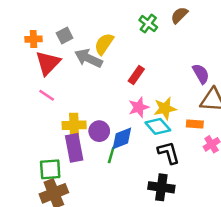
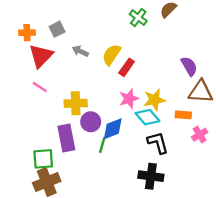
yellow semicircle: (104, 44) -> (112, 55), moved
gray arrow: (88, 58) -> (80, 51), size x0.6
yellow cross: (74, 125) -> (76, 103), moved

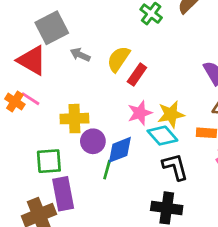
gray square: (57, 29) -> (52, 28), size x1.6
orange cross: (27, 33) -> (15, 102), moved, turned 35
red triangle: (41, 56) -> (32, 60), turned -44
purple rectangle: (66, 138) -> (63, 194), moved
green square: (43, 159) -> (49, 161), moved

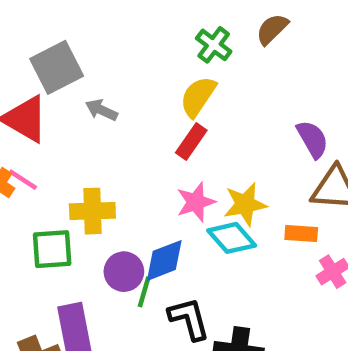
yellow semicircle: (118, 59) -> (198, 97), moved
purple circle: (93, 141) -> (124, 272), moved
green square: (49, 161) -> (52, 249), moved
black L-shape: (175, 167) -> (189, 319), moved

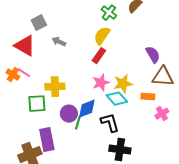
gray square: (57, 67) -> (39, 23), size x0.7
black L-shape: (189, 319) -> (110, 123), moved

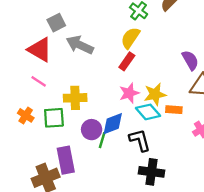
gray arrow: (59, 42) -> (80, 45), size x1.6
orange cross: (13, 75) -> (26, 115), moved
orange rectangle: (148, 97) -> (174, 110), moved

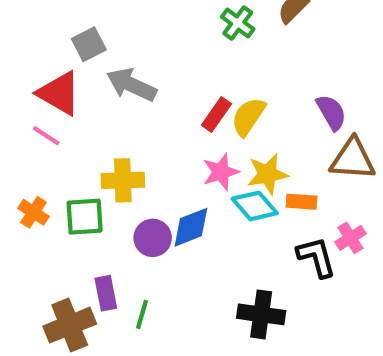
yellow semicircle: (130, 38) -> (248, 117), moved
pink line: (39, 81) -> (46, 136), moved
green line: (102, 140) -> (142, 314), moved
black L-shape: (140, 140) -> (316, 257), moved
purple rectangle: (66, 160) -> (106, 293), size x0.7

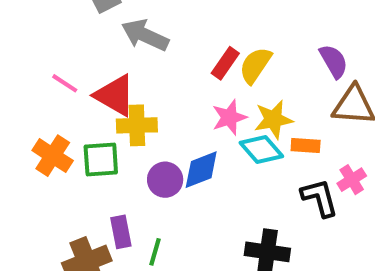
red triangle: (59, 93) -> (115, 95), moved
orange cross: (34, 212) -> (53, 156), size x1.4

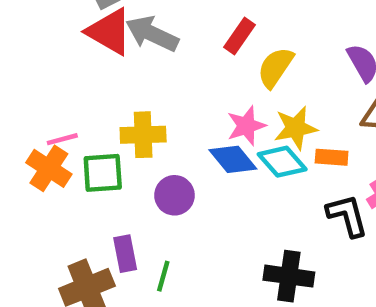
red rectangle: (225, 63) -> (240, 36), moved
pink line: (65, 83) -> (62, 139), moved, turned -48
red triangle: (115, 95) -> (109, 32), moved
blue diamond: (201, 170) -> (233, 159), moved, turned 72

